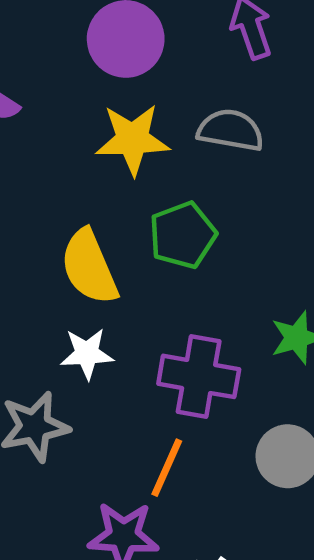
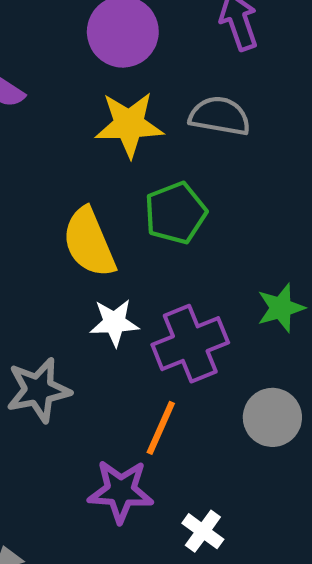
white star: (87, 354) -> (114, 323), moved
purple cross: (199, 376) -> (190, 344), turned -32

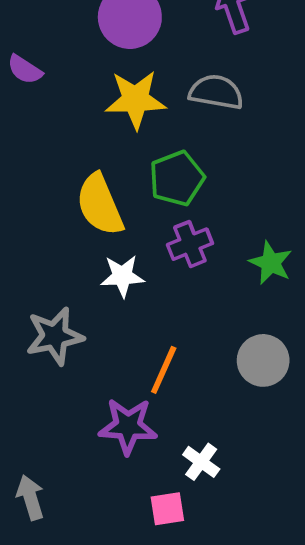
green star: (281, 308) -> (271, 263), turned -30
purple cross: (190, 344) -> (190, 244), moved, size x0.7

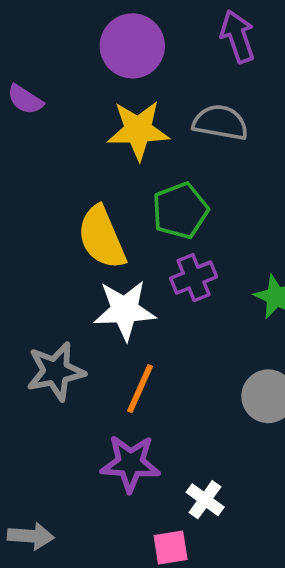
white star: (122, 276) -> (125, 310), size x1.4
orange line: (164, 370) -> (140, 389), moved
gray arrow: (30, 497) -> (31, 536), turned 111

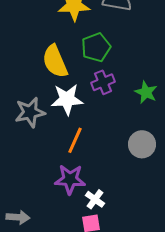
gray star: (56, 371) -> (30, 112), moved
white cross: (205, 500) -> (95, 199), moved

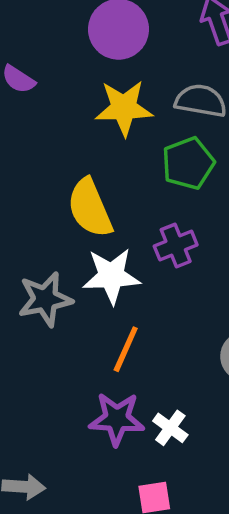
green pentagon: (96, 47) -> (188, 163), moved
white cross: (95, 199) -> (170, 428), moved

